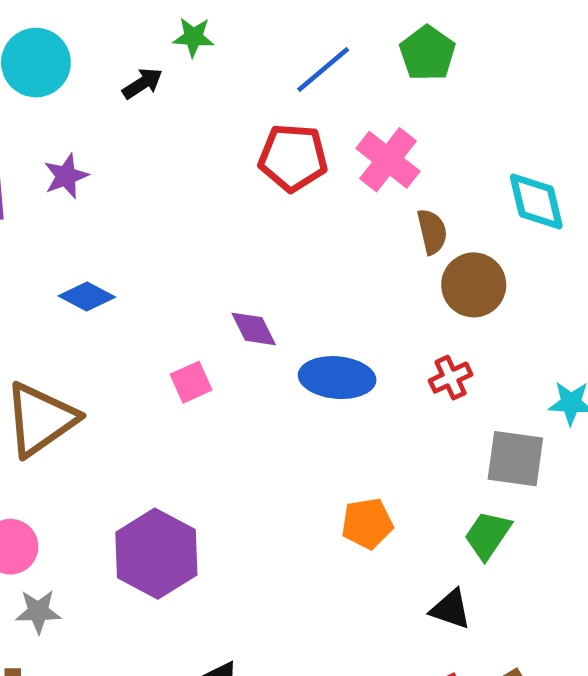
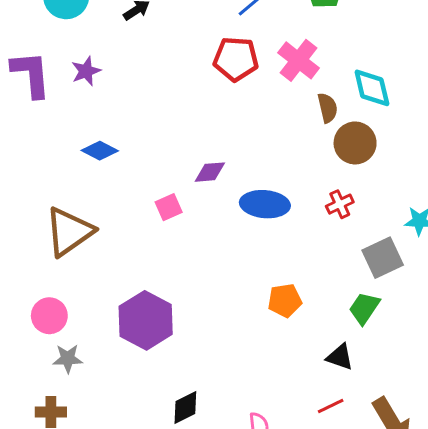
cyan diamond: (536, 202) -> (372, 88), moved
purple diamond: (254, 329) -> (210, 172), turned -68
gray square: (515, 459) -> (383, 258), turned -33

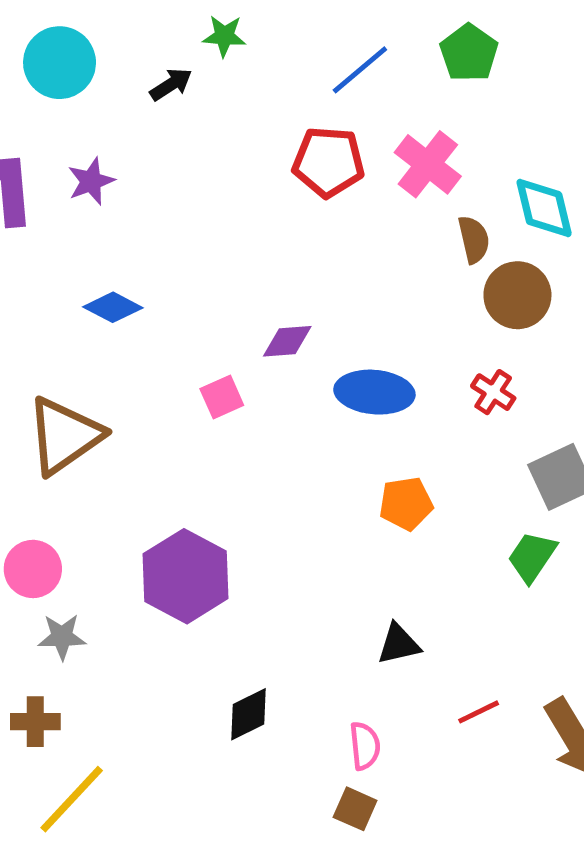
red cross: (340, 204) -> (493, 392), turned -32
orange pentagon: (285, 300) -> (406, 504), moved
black triangle: (340, 357) -> (399, 644), moved, turned -32

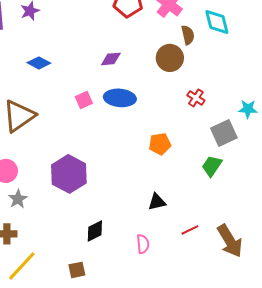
brown circle: (517, 295) -> (170, 58), moved
purple diamond: (287, 341) -> (111, 59), moved
blue ellipse: (374, 392) -> (120, 98), moved
gray star: (62, 637) -> (18, 199), turned -30
brown square: (355, 809) -> (77, 270), moved, turned -36

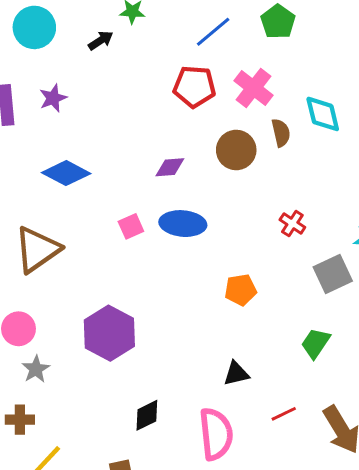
brown circle: (170, 58) -> (236, 150), moved
blue diamond: (39, 63) -> (66, 173), size x1.4
green trapezoid: (212, 166) -> (315, 343), moved
pink semicircle: (143, 244) -> (216, 434), size x1.8

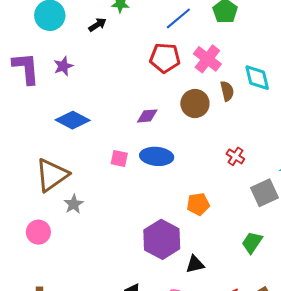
pink square: (131, 226) -> (119, 158), turned 36
purple hexagon: (109, 333) -> (162, 239), moved
gray star: (36, 369) -> (74, 204), moved

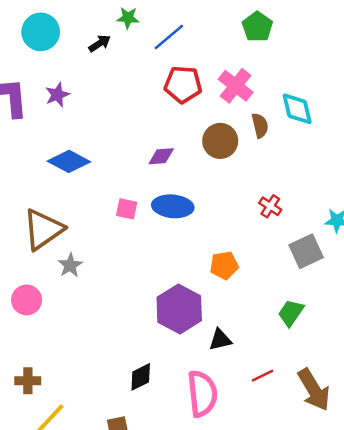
blue line: (178, 18) -> (169, 37), moved

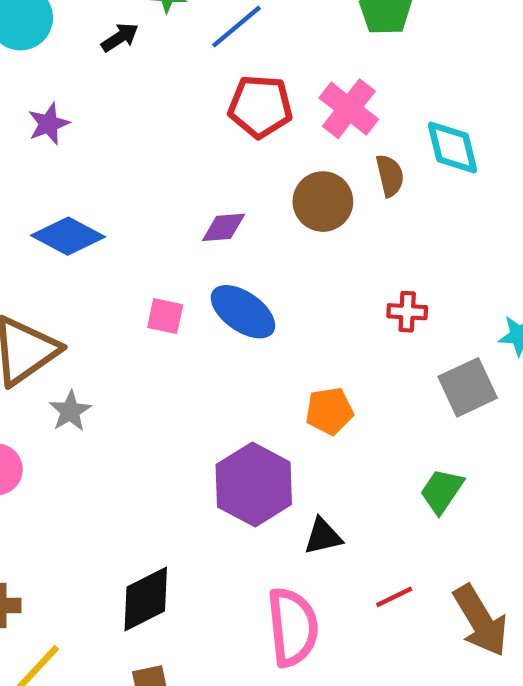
blue ellipse: (173, 206) -> (243, 312), turned 30
red cross: (270, 206) -> (407, 312), turned -30
black diamond: (141, 377) -> (146, 599), moved, size x1.4

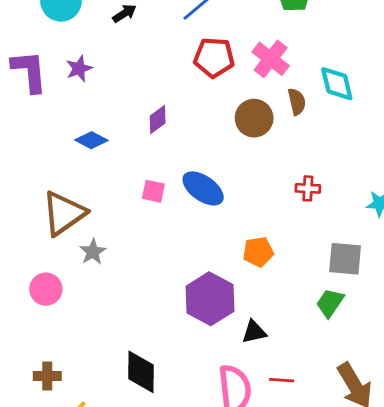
purple diamond: (224, 227) -> (158, 120), moved, turned -32
blue diamond: (68, 236) -> (91, 140), size x0.7
gray square: (468, 387) -> (345, 259), moved, turned 30
red line: (394, 597) -> (282, 380), moved, turned 30
black diamond: (146, 599) -> (141, 372), turned -63

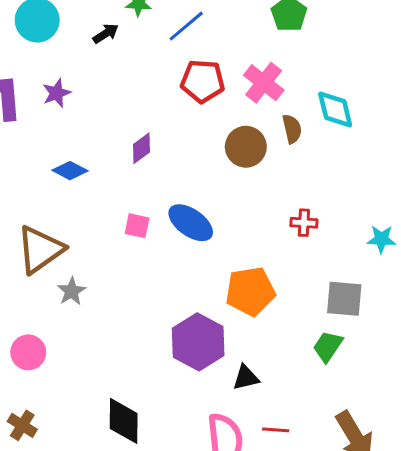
orange pentagon: (258, 252) -> (250, 291), size x1.5
pink circle: (46, 289) -> (28, 352), moved
brown cross: (47, 376) -> (22, 425), turned 32

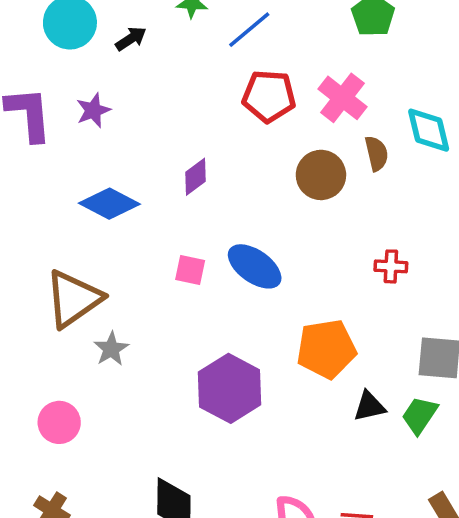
black arrow: (106, 33) -> (131, 39), moved
blue diamond: (70, 171) -> (109, 204), size x1.4
purple hexagon: (198, 342) -> (230, 388), moved
black triangle: (246, 378) -> (369, 406), moved

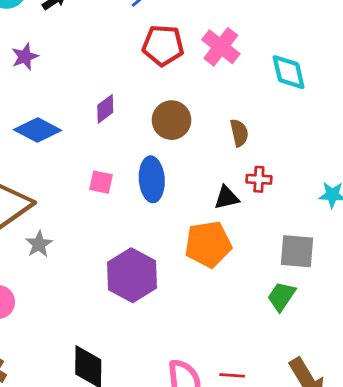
brown semicircle: (377, 153) -> (239, 133), moved
brown circle: (321, 175) -> (172, 120), moved
blue ellipse: (255, 266) -> (152, 179), turned 51
black triangle: (369, 406) -> (226, 198), moved

